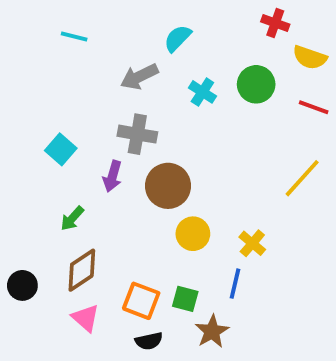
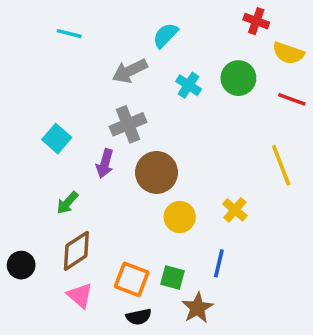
gray cross: (137, 134) -> (128, 124), turned -32
yellow line: (302, 178) -> (281, 165), turned -63
yellow cross: (252, 243) -> (235, 210), moved

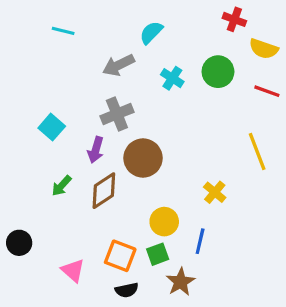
yellow circle: (180, 217) -> (164, 222), moved
brown diamond: (76, 251) -> (104, 191), moved
green square: (173, 278) -> (158, 254), turned -35

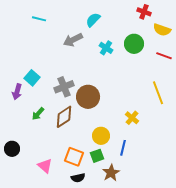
gray cross: (117, 114) -> (64, 87), moved
purple arrow: (96, 150) -> (17, 92), moved

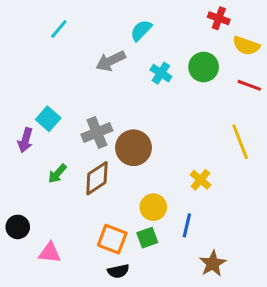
cyan line: (39, 19) -> (59, 29), turned -64
pink triangle: (45, 166) -> (50, 253), moved, turned -35
brown star: (111, 173) -> (213, 263), moved

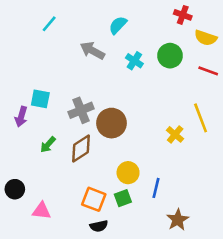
gray arrow: (111, 61) -> (92, 51), turned 55
cyan square: (48, 119) -> (40, 99), turned -30
yellow cross: (201, 180) -> (175, 134), moved

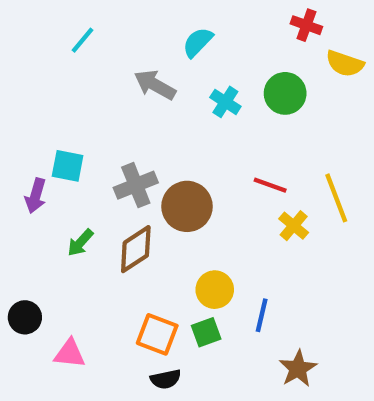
red line: (208, 71) -> (270, 185), moved

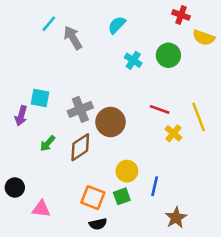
gray arrow: (155, 85) -> (73, 38), moved, turned 30

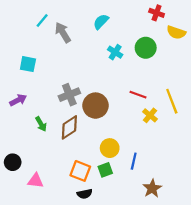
cyan square: (40, 98) -> (28, 64), moved
purple arrow: (21, 116) -> (18, 100), turned -133
green arrow: (48, 143) -> (41, 124), turned -72

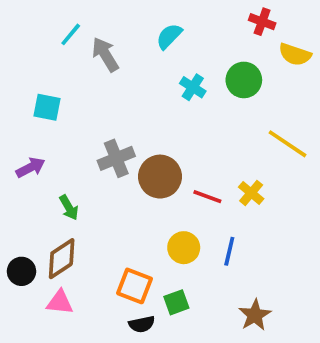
red line: (138, 95) -> (207, 197), moved
yellow line: (172, 101) -> (288, 144), moved, turned -35
brown diamond: (69, 127) -> (62, 259), moved
blue line: (134, 161) -> (229, 251), moved
green square: (105, 170) -> (176, 302), moved

